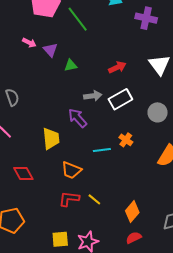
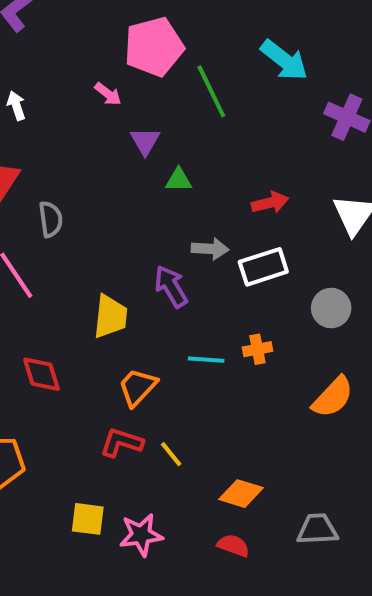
pink arrow: (29, 43) -> (108, 94), moved
orange cross: (126, 140) -> (257, 349), turned 32
orange trapezoid: (71, 170) -> (138, 387), turned 100
orange diamond: (132, 212) -> (241, 494), turned 55
red semicircle: (134, 238) -> (233, 545), turned 35

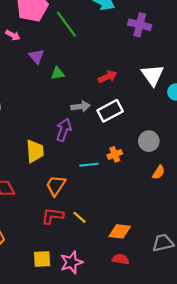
purple arrow: (171, 286) -> (64, 130), turned 60
gray circle: (331, 308) -> (149, 141), moved
orange semicircle: (333, 397) -> (159, 172), size x0.6

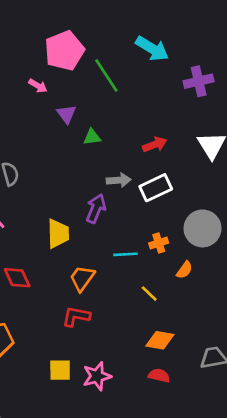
purple cross: (140, 25) -> (199, 81), turned -30
gray circle: (149, 141) -> (203, 228), size x1.4
orange semicircle: (159, 172) -> (184, 270), moved
yellow line: (80, 217) -> (149, 294), moved

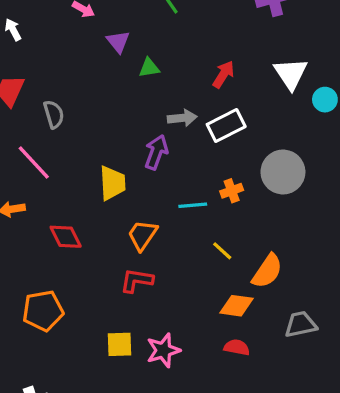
red arrow: (155, 144) -> (223, 74), turned -35
orange semicircle: (184, 270) -> (267, 271), moved, size x1.6

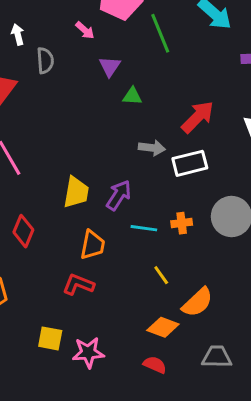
red arrow: (223, 74) -> (198, 117), size x1.4
gray semicircle: (54, 114) -> (45, 61), moved
purple arrow: (156, 152) -> (119, 195), moved
orange trapezoid: (142, 235) -> (93, 245), turned 144
red diamond: (66, 237) -> (23, 231), turned 36

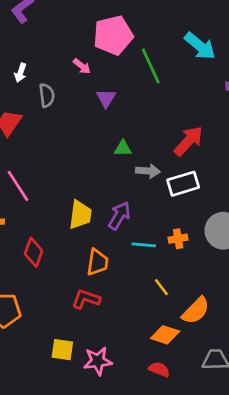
white arrow: (18, 34) -> (20, 73), turned -144
green triangle: (132, 96) -> (123, 148), moved

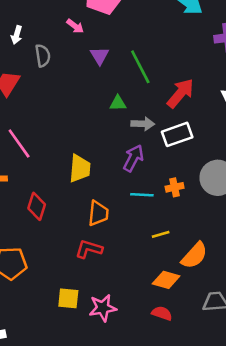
green line: (151, 66) -> (140, 67), moved
purple arrow: (119, 216) -> (133, 158), moved
yellow line: (161, 287) -> (161, 234), turned -66

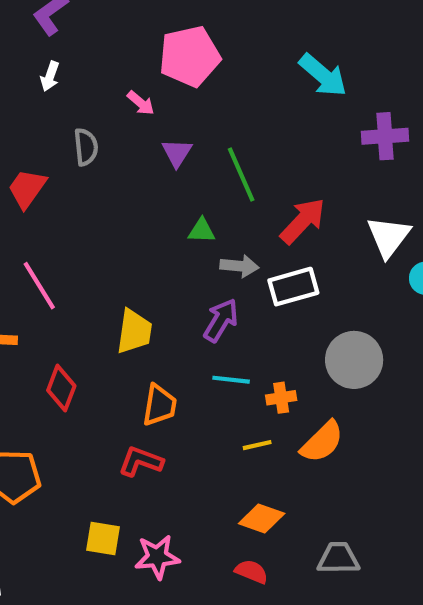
white arrow: (17, 35) -> (50, 76), moved
orange cross: (175, 187) -> (281, 398), moved
orange semicircle: (194, 255) -> (322, 442), moved

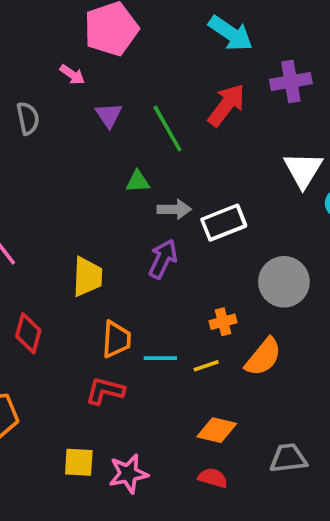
red arrow: (303, 221) -> (226, 105), moved
cyan line: (231, 380) -> (160, 358), moved

